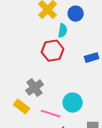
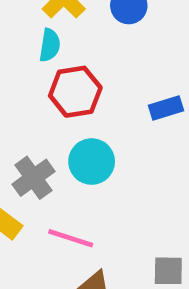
cyan semicircle: (63, 31) -> (50, 45), moved
cyan circle: (73, 103) -> (92, 162), moved

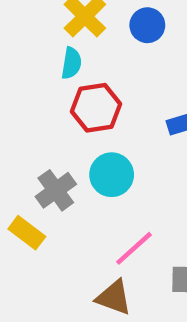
pink line: (71, 238) -> (134, 248), moved, turned -60

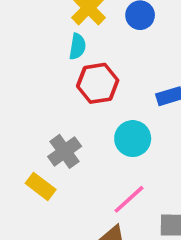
cyan circle: (112, 175) -> (133, 139), moved

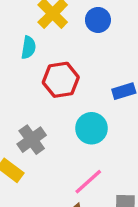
cyan semicircle: (77, 46) -> (28, 47), moved

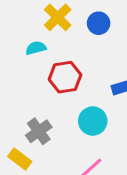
cyan semicircle: (28, 47) -> (36, 48), turned -114

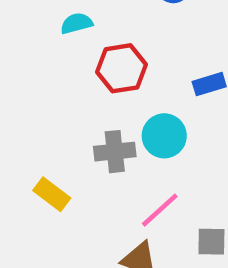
gray cross: (39, 131) -> (115, 152), moved, turned 30

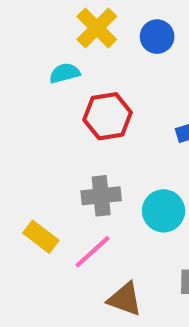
cyan circle: (164, 136) -> (164, 211), moved
pink line: (160, 210) -> (92, 252), moved

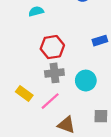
red hexagon: (108, 116) -> (52, 47), moved

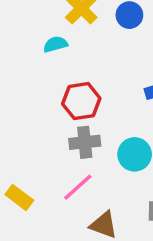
yellow rectangle: (24, 93) -> (19, 197), moved

